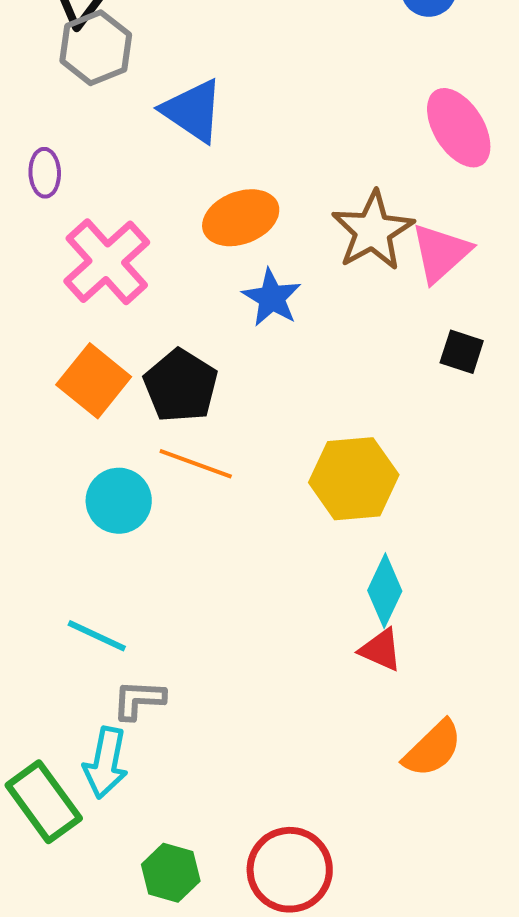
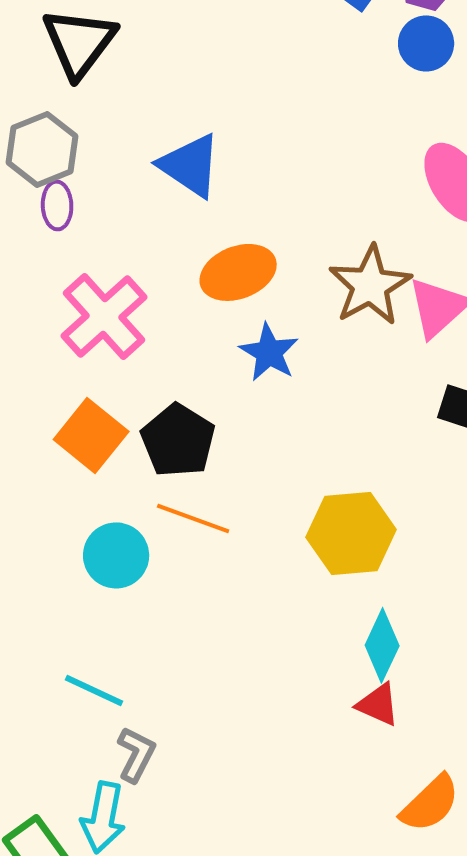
gray hexagon: (96, 48) -> (42, 149), moved
purple ellipse: (45, 173) -> (57, 205), moved
gray L-shape: (139, 700) -> (136, 754), turned 114

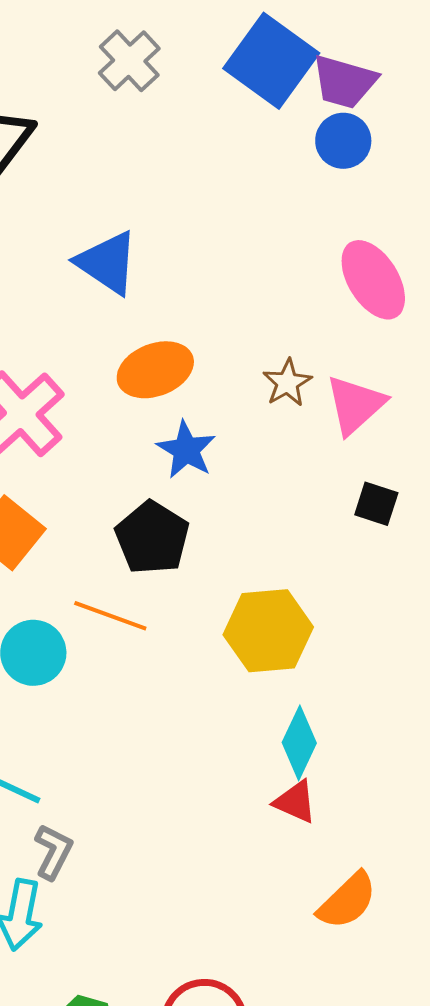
brown star: (370, 285) -> (287, 383), size x0.6
black pentagon: (178, 440) -> (152, 538), moved

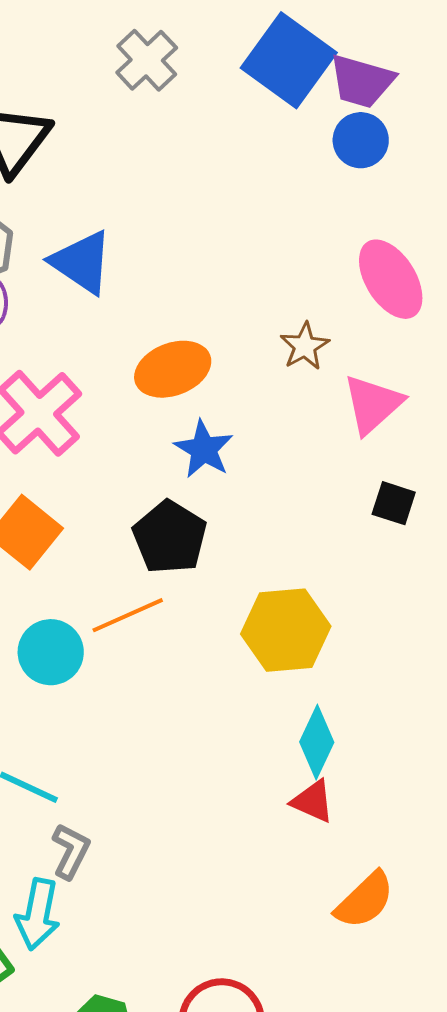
blue triangle: (107, 263) -> (82, 262), moved
brown star: (287, 383) -> (305, 346), moved
orange line: (110, 616) -> (128, 615), turned -44

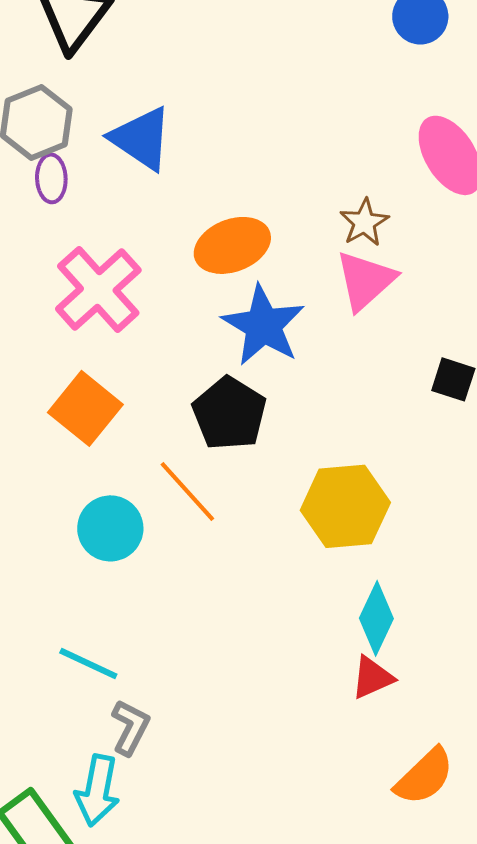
pink triangle: (373, 404) -> (365, 280), moved
blue star: (204, 449) -> (263, 325), size x1.4
orange line: (128, 615) -> (187, 491), turned 72
red triangle: (313, 801) -> (372, 677), turned -48

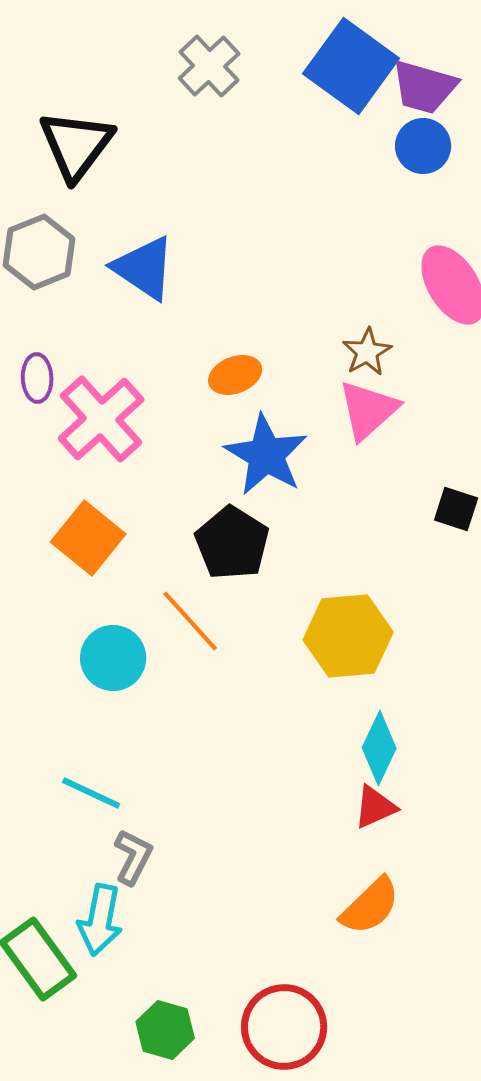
purple ellipse: (51, 178) -> (37, 378), moved
orange ellipse: (232, 245) -> (235, 375), size x0.7
orange semicircle: (424, 776) -> (370, 906), moved

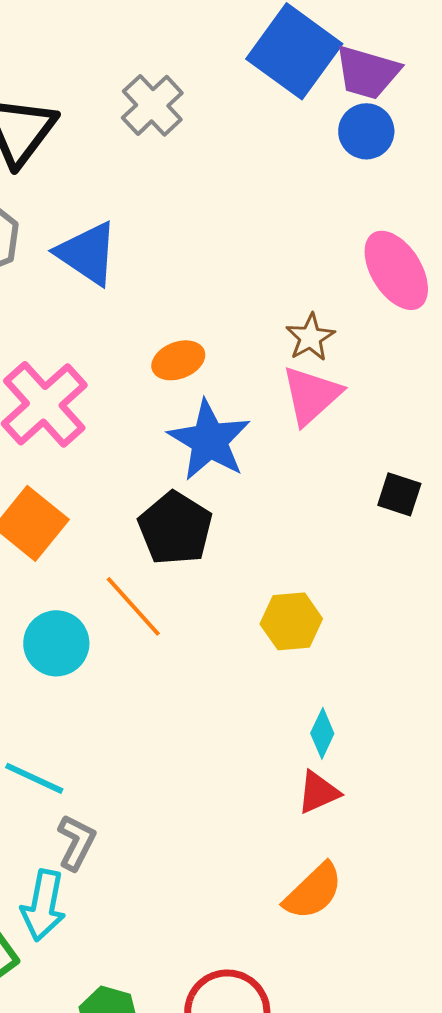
gray cross: (209, 66) -> (152, 105), moved
yellow hexagon: (348, 636) -> (291, 621), size x0.7
cyan diamond: (379, 748) -> (322, 733), size x0.7

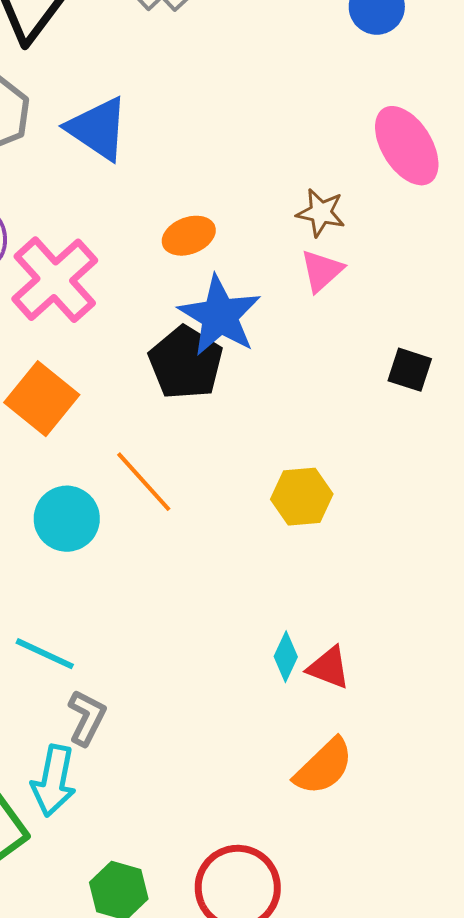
brown star: (310, 337) -> (321, 213), turned -30
pink triangle: (311, 395) -> (322, 271), size x0.7
black pentagon: (175, 528) -> (186, 363), moved
cyan diamond: (322, 733) -> (286, 657), moved
red triangle: (318, 792) -> (329, 668), turned 45

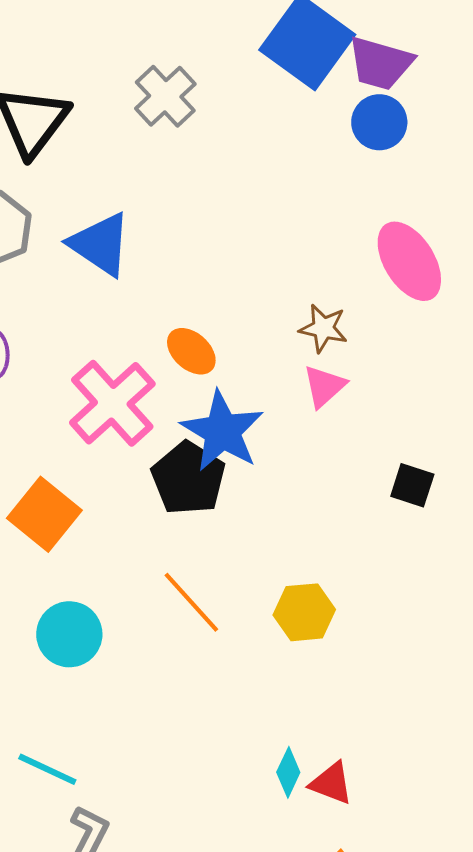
orange ellipse: (189, 236) -> (191, 351), turned 63
pink cross: (55, 280) -> (112, 403), moved
orange line: (144, 482) -> (191, 602), moved

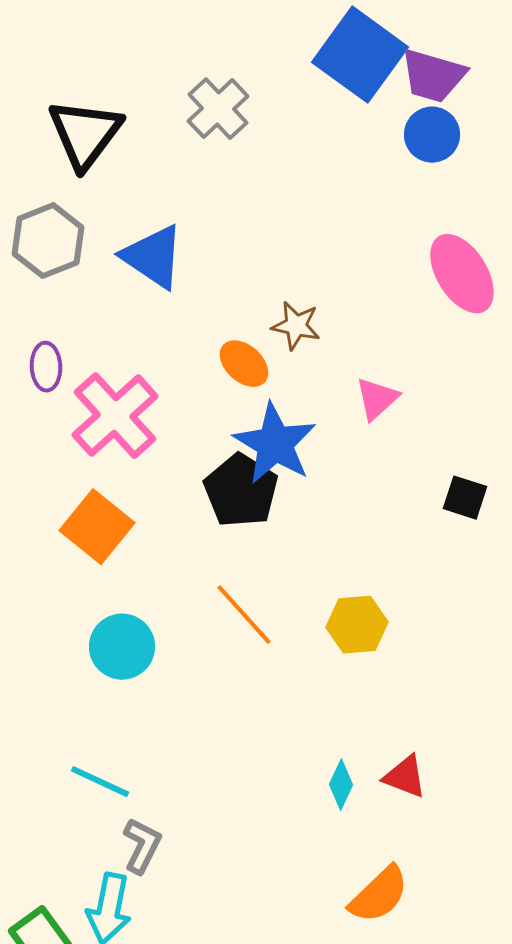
brown star: (323, 328) -> (296, 326), moved
pink cross: (112, 403) -> (115, 416), moved
red triangle: (331, 783) -> (405, 777), moved

